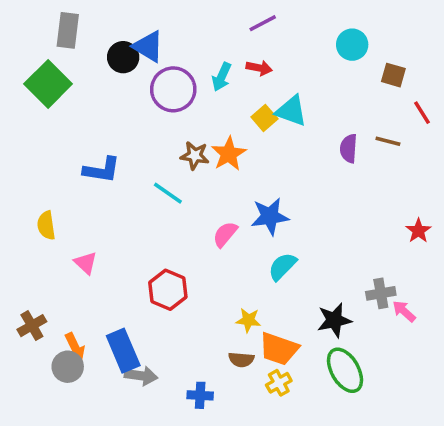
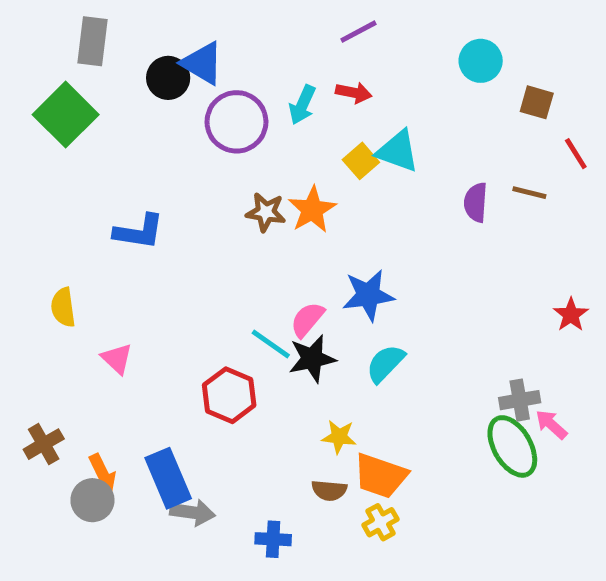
cyan line: (168, 193) -> (271, 344), moved
black star: (334, 320) -> (312, 359), moved
green ellipse: (345, 370) -> (512, 446), moved

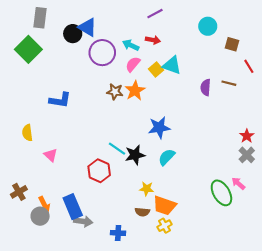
cyan arrow: (302, 105) -> (131, 45), turned 91
pink semicircle: (307, 320) -> (133, 64), moved
gray cross: (520, 400) -> (247, 155), moved, turned -35

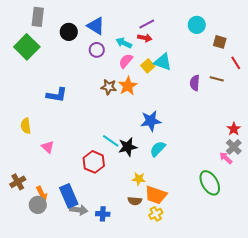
purple line: (155, 14) -> (147, 24), moved
blue triangle: (87, 27) -> (96, 26), moved
purple circle: (102, 53) -> (97, 50), size x0.6
pink arrow: (238, 183) -> (226, 158), moved
blue cross: (118, 233) -> (103, 214), moved

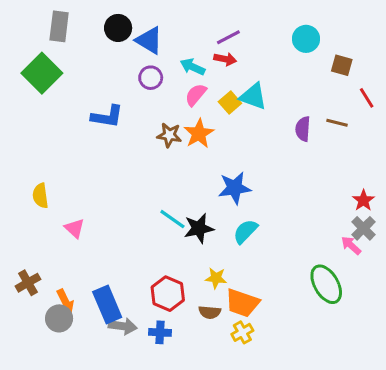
black circle: (69, 32) -> (118, 28), moved
blue L-shape: (57, 95) -> (107, 116), moved
red hexagon: (94, 162) -> (168, 294), moved

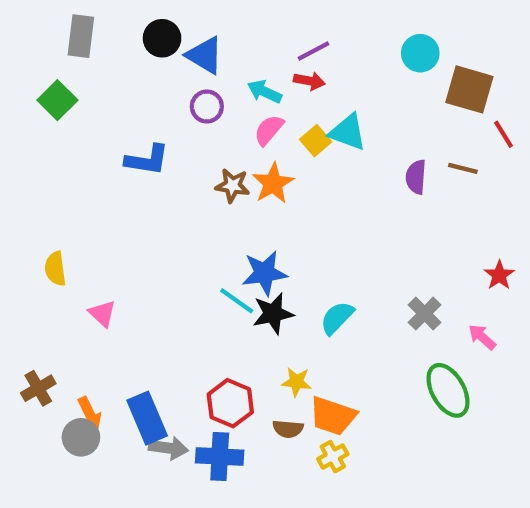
brown square: (342, 65) -> (469, 89), size x1.6
green square: (42, 73) -> (57, 100), size x0.7
blue star: (235, 188) -> (264, 273), moved
gray cross: (363, 228) -> (425, 314), moved
blue cross: (160, 332) -> (220, 457), size x1.5

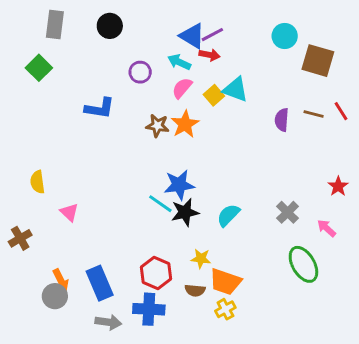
blue triangle: (205, 55) -> (192, 36), moved
red line: (503, 134) -> (341, 111), moved
brown cross: (38, 388) -> (20, 238), moved
gray arrow: (168, 448) -> (108, 322), moved

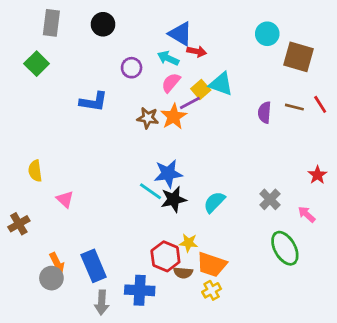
purple line: (212, 35) -> (190, 103), moved
red hexagon: (156, 273) -> (165, 256), moved
gray arrow: (108, 322) -> (102, 303), turned 85

